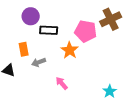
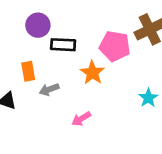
pink arrow: (62, 83) -> (81, 119), turned -80
cyan star: (110, 91) -> (148, 98), moved

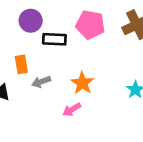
pink pentagon: (115, 46) -> (90, 25), moved
orange star: (92, 73) -> (82, 83), moved

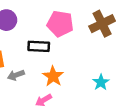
black rectangle: (54, 39) -> (39, 46), moved

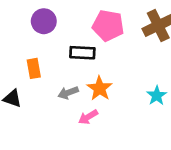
gray arrow: (16, 75) -> (68, 93), moved

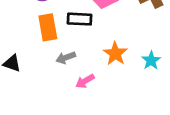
orange rectangle: (34, 68) -> (48, 27), moved, size x1.4
orange star: (100, 88) -> (115, 54), moved

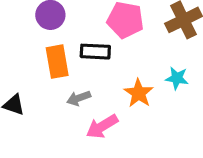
cyan star: (151, 60) -> (177, 78), moved, turned -30
pink arrow: (85, 81) -> (102, 126), size x1.4

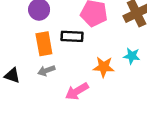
orange star: (139, 93) -> (104, 67), turned -30
gray arrow: (79, 98) -> (46, 71), moved

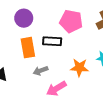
gray arrow: (46, 71) -> (41, 71), moved

